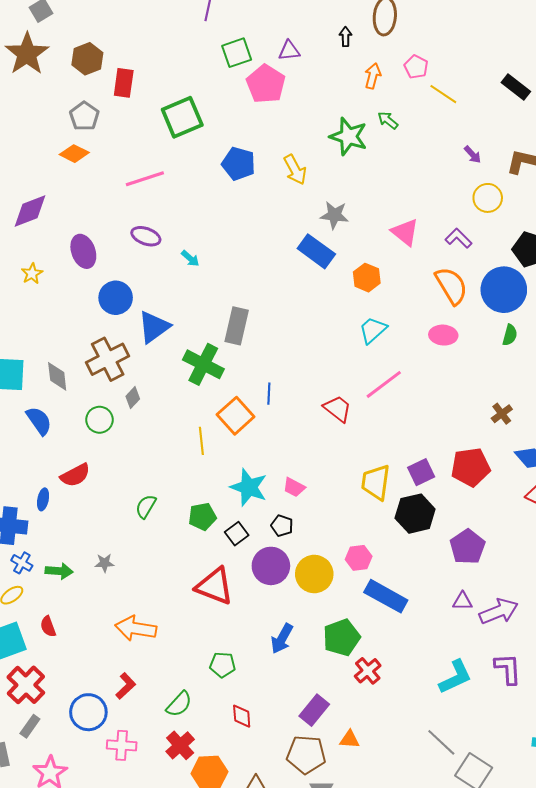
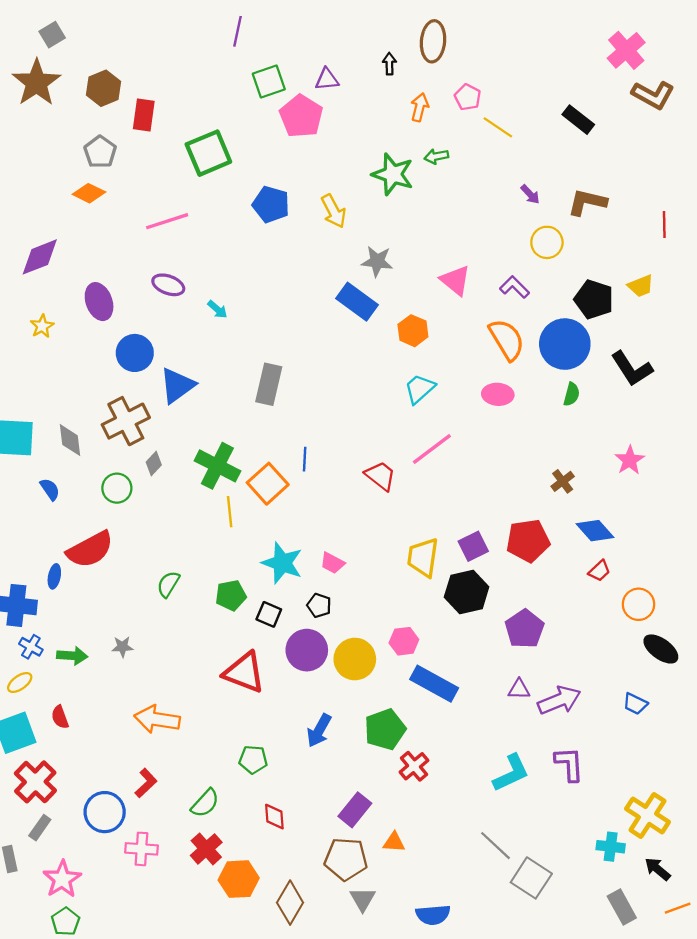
green arrow: (388, 120) -> (436, 156), turned -50
green cross: (203, 364) -> (217, 466), moved
blue semicircle: (39, 421) -> (50, 489), size x0.7
red semicircle: (75, 475) -> (90, 550), size x1.4
black square: (237, 534) -> (269, 614), turned -30

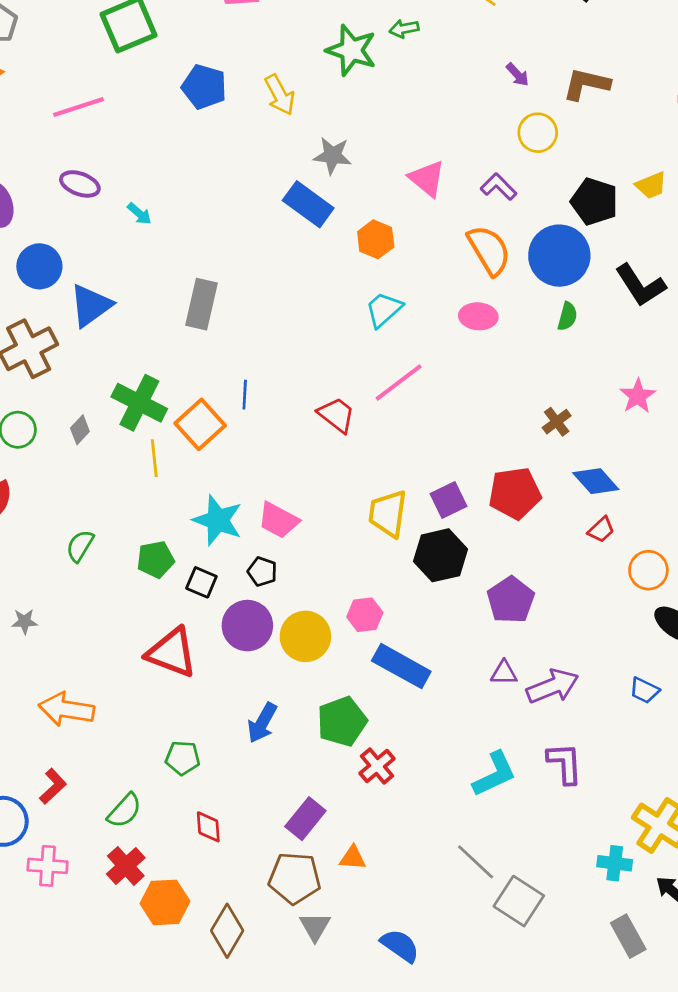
gray diamond: (154, 464) -> (80, 430), moved
pink trapezoid: (332, 563) -> (278, 520), size x1.4
blue semicircle: (433, 915) -> (400, 946), turned -140

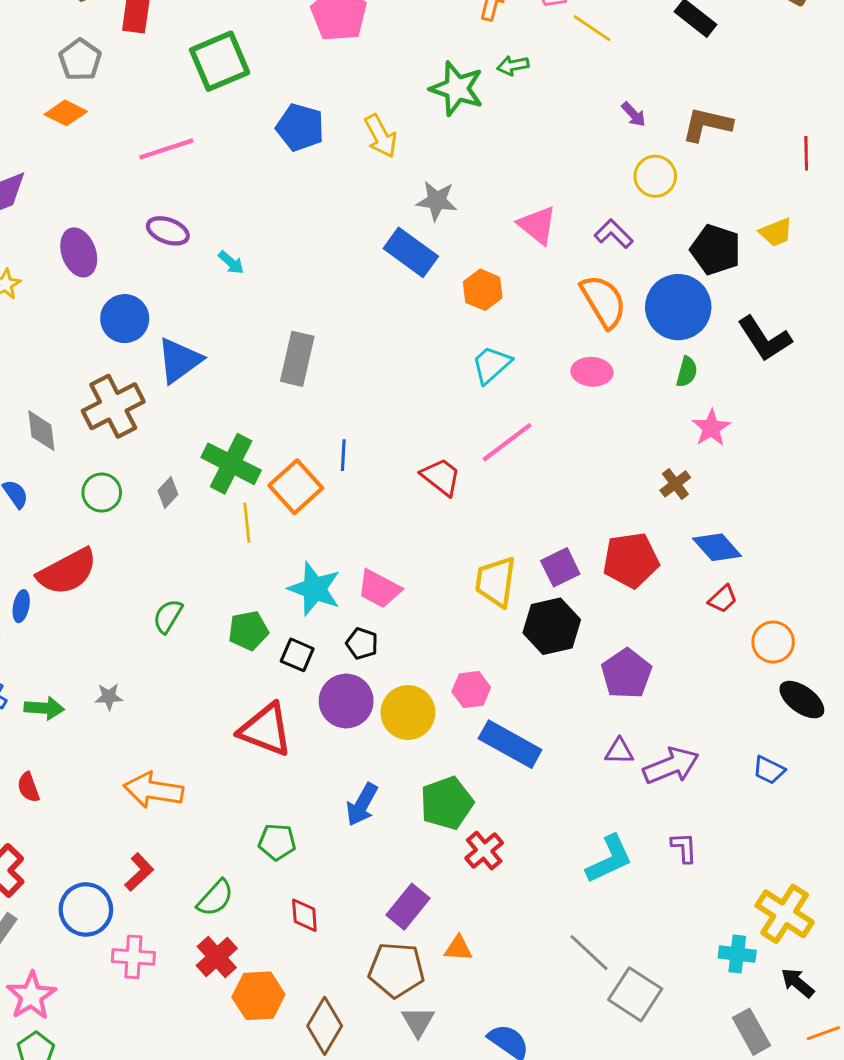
pink star: (638, 396) -> (711, 428), moved
purple L-shape: (565, 763) -> (684, 848), size x0.7

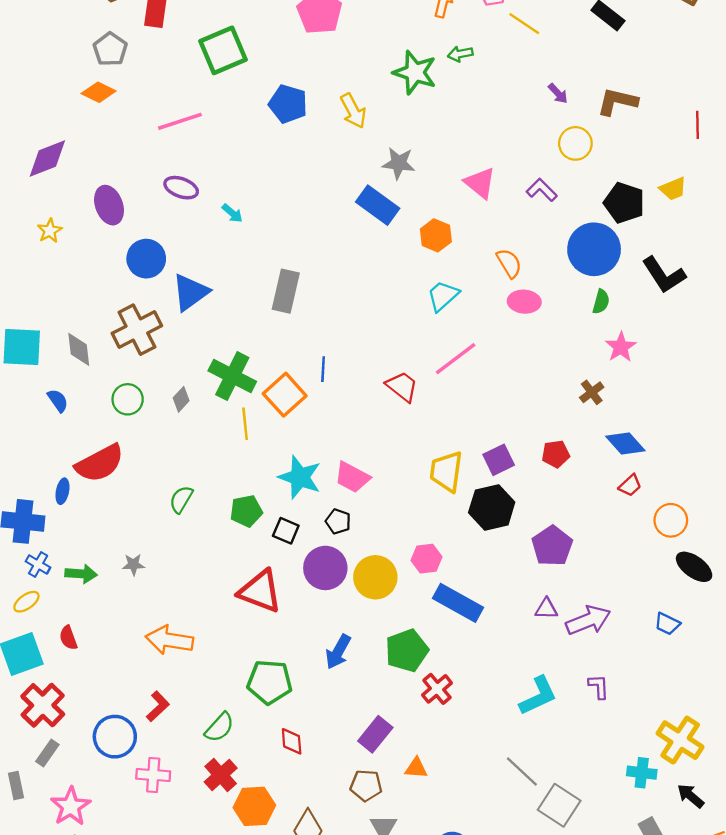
orange semicircle: (603, 301) -> (509, 263), moved, size x0.7
red pentagon: (631, 560) -> (556, 454), size x0.6
green pentagon: (277, 842) -> (270, 682), size x1.5
brown pentagon: (396, 970) -> (366, 785), size x0.7

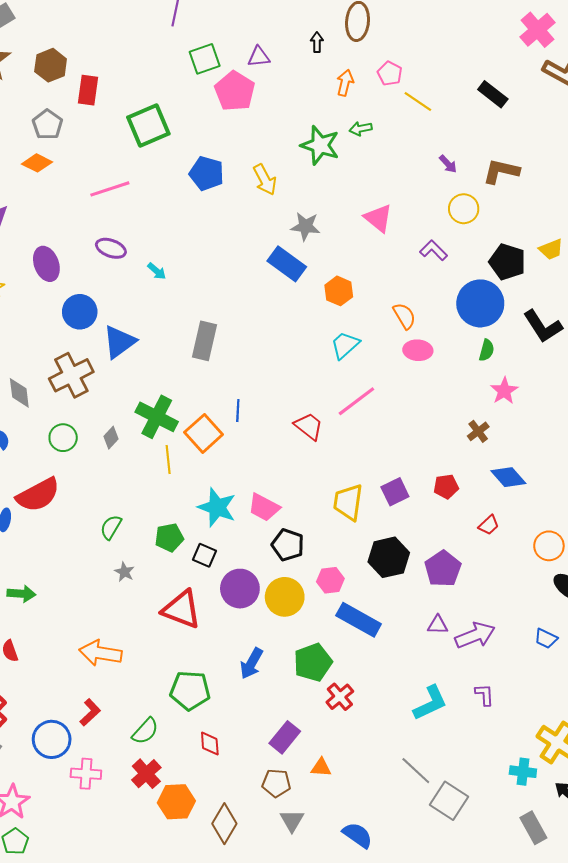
pink triangle: (480, 183) -> (378, 218), moved
red trapezoid: (630, 485) -> (489, 525), moved
black hexagon: (492, 507) -> (389, 557), moved
black pentagon: (338, 521) -> (288, 545), moved, size x1.4
gray star: (133, 564) -> (124, 572), moved, turned 30

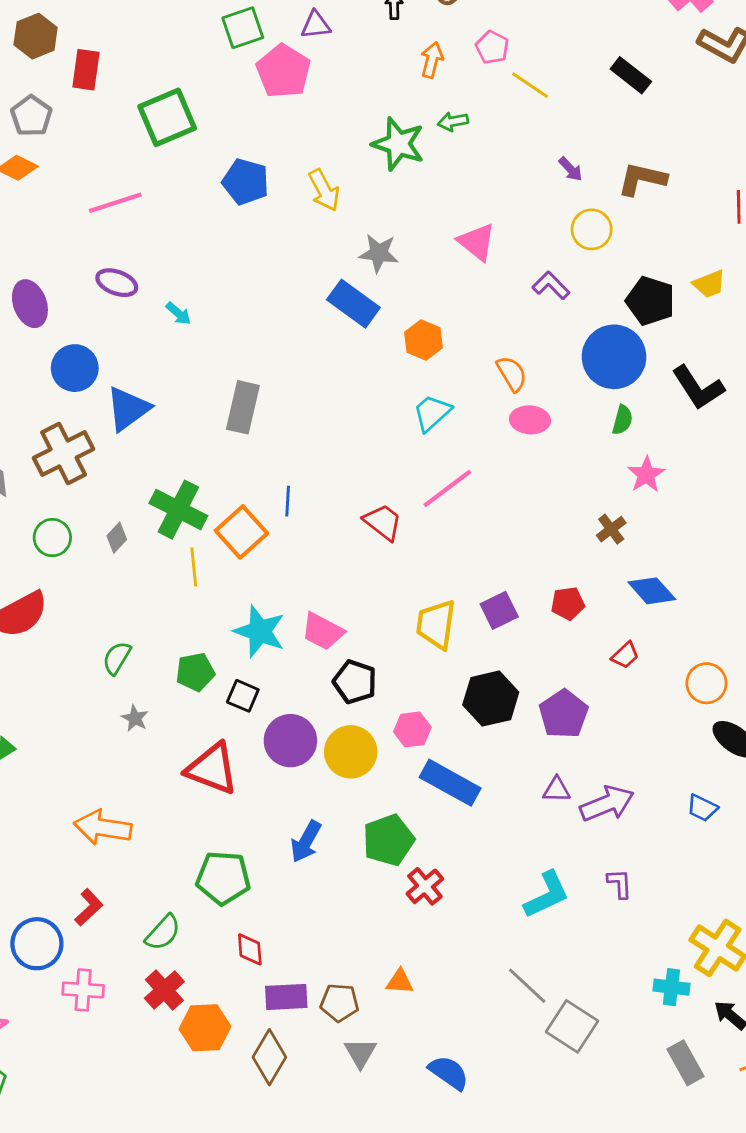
purple rectangle: (285, 737) -> (286, 997), moved, turned 48

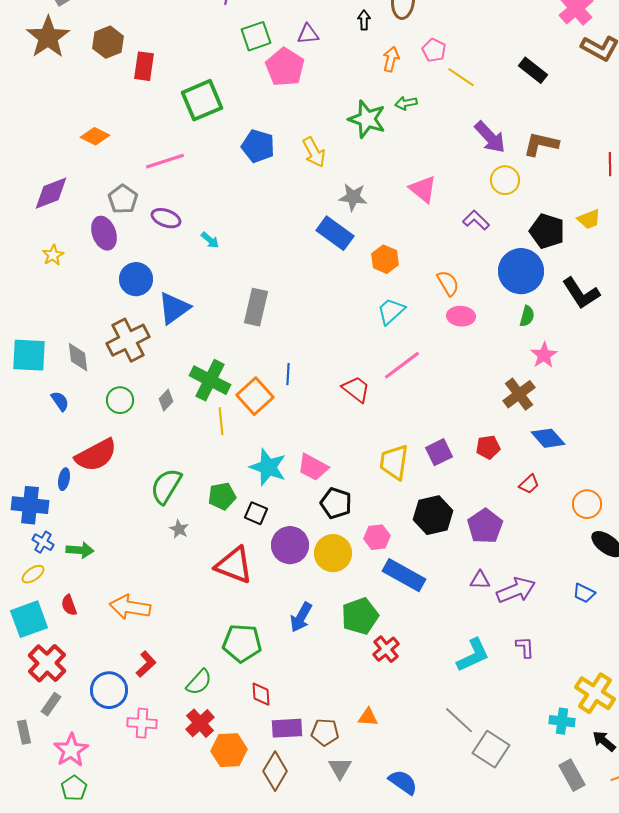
gray pentagon: (31, 116) -> (123, 199), moved
purple arrow: (571, 169) -> (490, 137), size x1.8
brown cross: (611, 529) -> (519, 394), size x1.5
green semicircle: (117, 658) -> (166, 486), size x1.5
orange arrow: (103, 827) -> (130, 607), moved

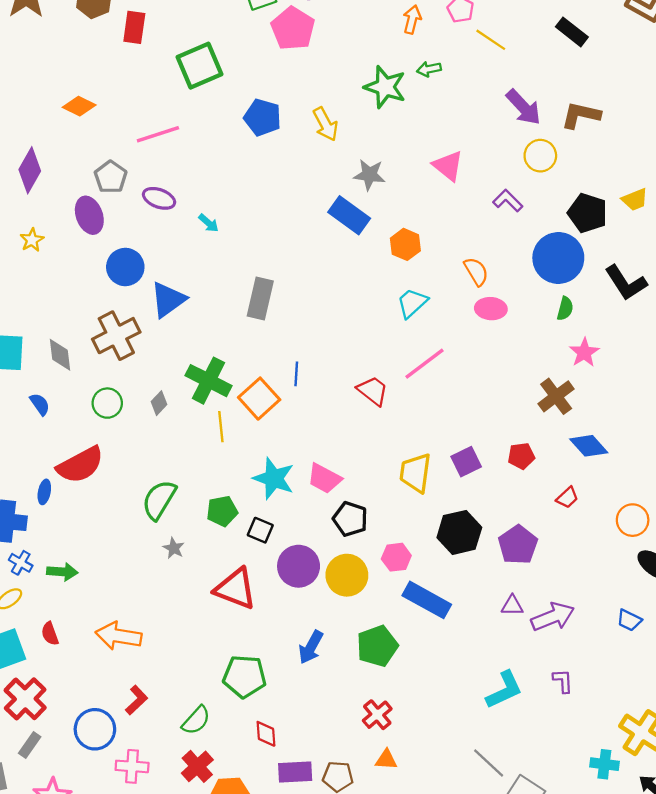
purple diamond: (51, 193) -> (30, 170), turned -39
red cross: (386, 649) -> (377, 715), moved

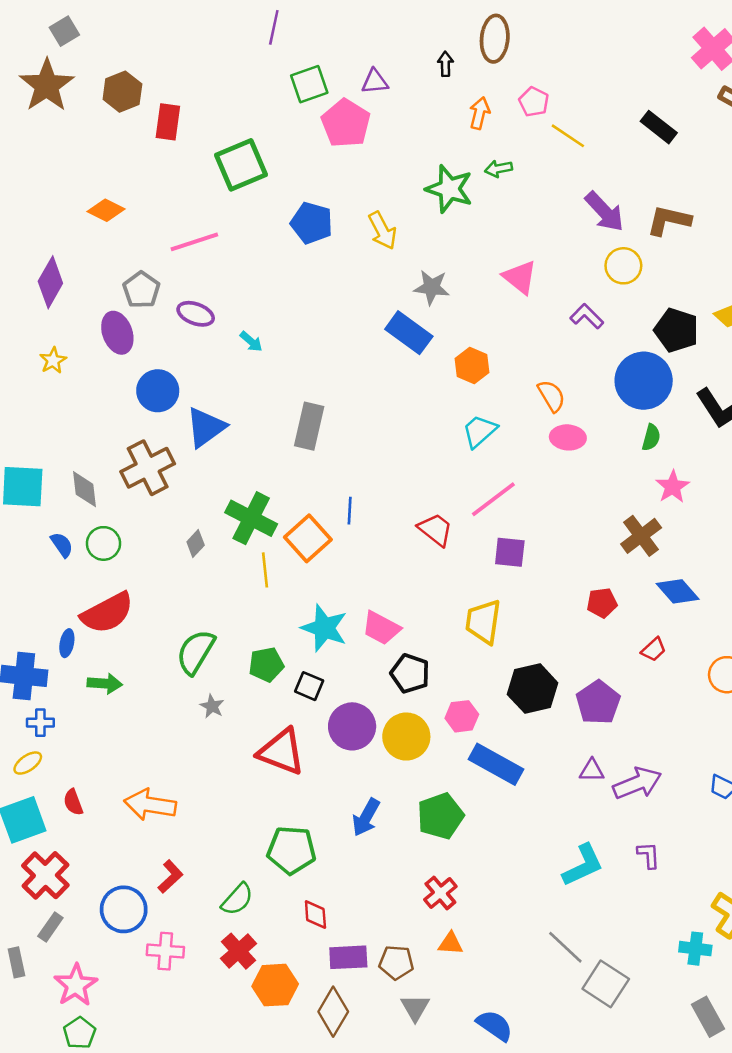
green circle: (107, 403) -> (103, 543), moved
purple square: (466, 462) -> (510, 552), moved, turned 32
blue cross: (21, 563) -> (40, 723), turned -30
green arrow: (62, 572) -> (105, 684), moved

